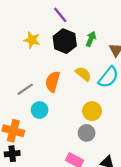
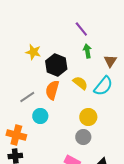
purple line: (60, 15) -> (81, 29), moved
green arrow: (91, 39) -> (87, 51), turned -32
black hexagon: (65, 41) -> (56, 65), moved

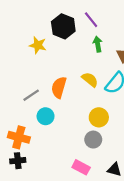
black hexagon: (56, 65) -> (63, 26), moved

